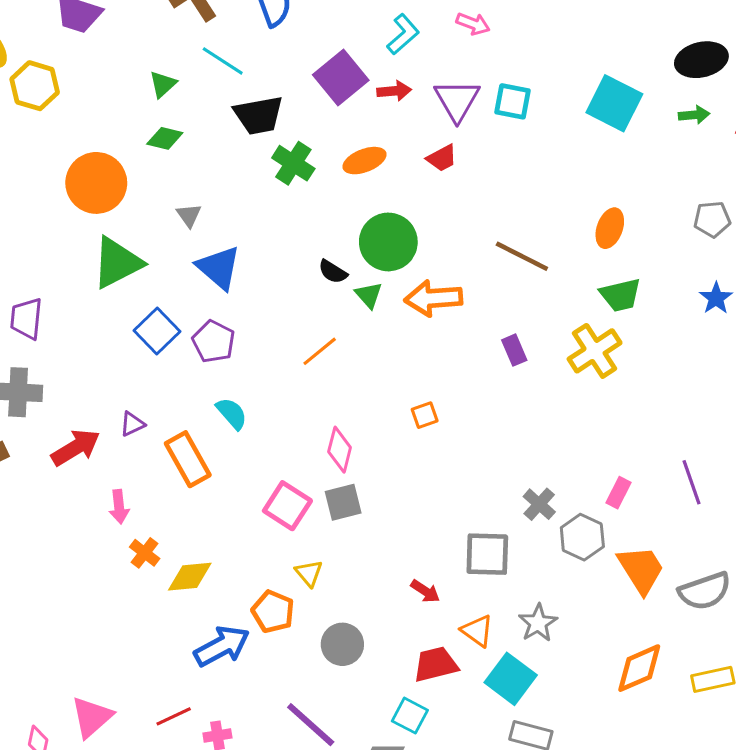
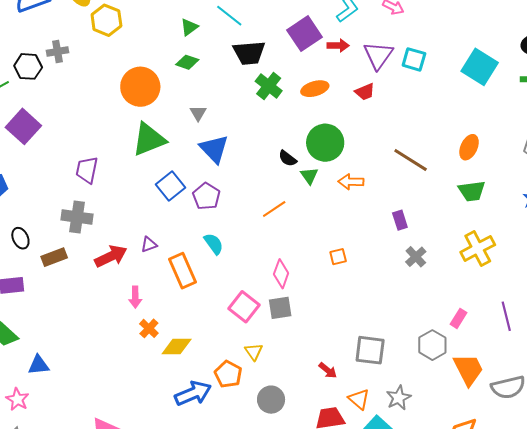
orange arrow: (433, 298) -> (351, 182), size x0.7
yellow cross: (595, 351) -> (478, 248), moved
gray cross: (539, 504) -> (416, 257), moved

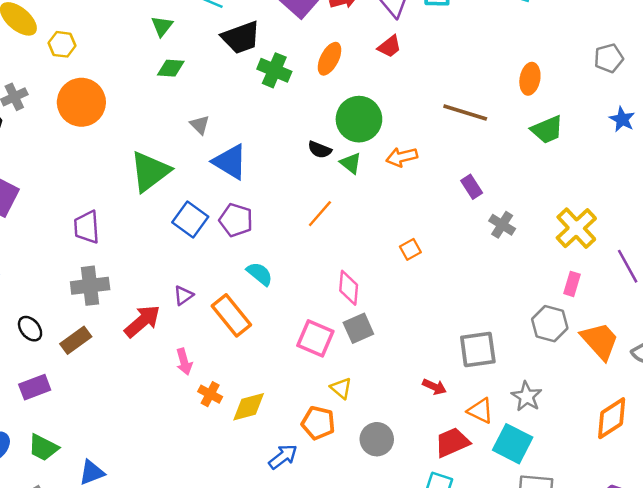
yellow hexagon: (106, 20) -> (62, 44), size x0.7
orange circle: (140, 87) -> (81, 102), moved
orange ellipse: (315, 89) -> (329, 59), turned -32
yellow cross: (478, 248) -> (576, 228), moved
blue arrow: (193, 393) -> (283, 457), size x0.7

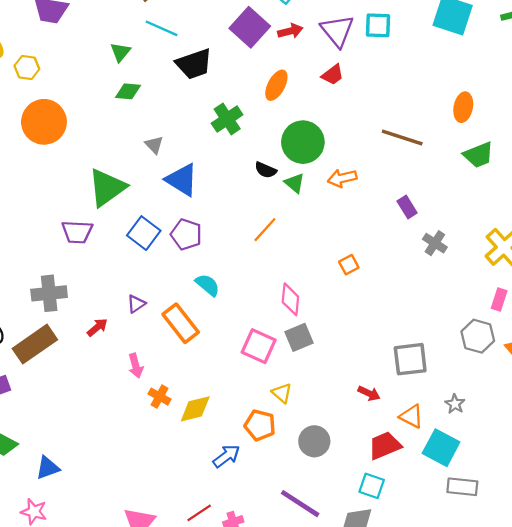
green cross: (274, 70) -> (227, 119), moved, turned 32
purple trapezoid: (87, 227) -> (77, 232), moved, turned -84
red arrow: (142, 321) -> (97, 327), size x0.6
brown rectangle: (76, 340) -> (35, 344), size x1.5
gray star: (527, 396) -> (455, 404), size x0.7

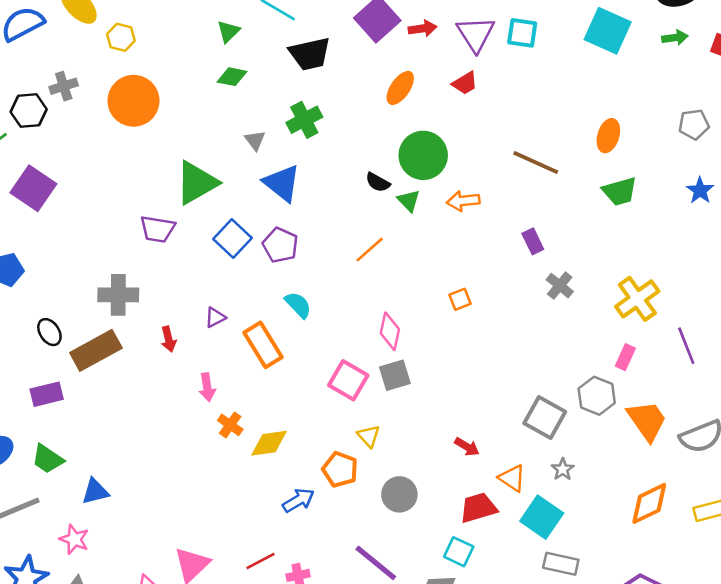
green cross: (227, 119) -> (304, 120), moved
red arrow: (97, 327) -> (169, 339), turned 110
gray square: (410, 359) -> (545, 417), moved, turned 30

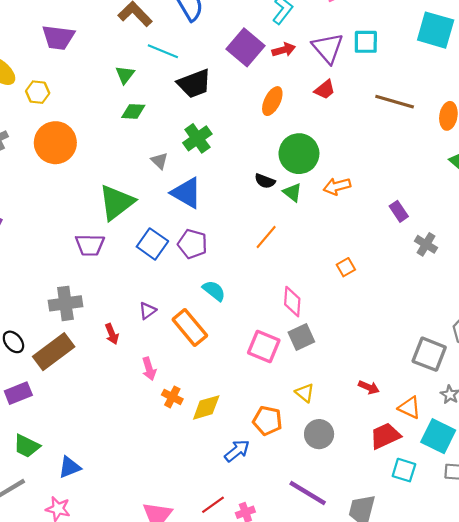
brown line: (536, 162) -> (395, 102), moved
yellow triangle: (369, 436) -> (305, 393), moved
cyan square: (459, 552) -> (404, 470), moved

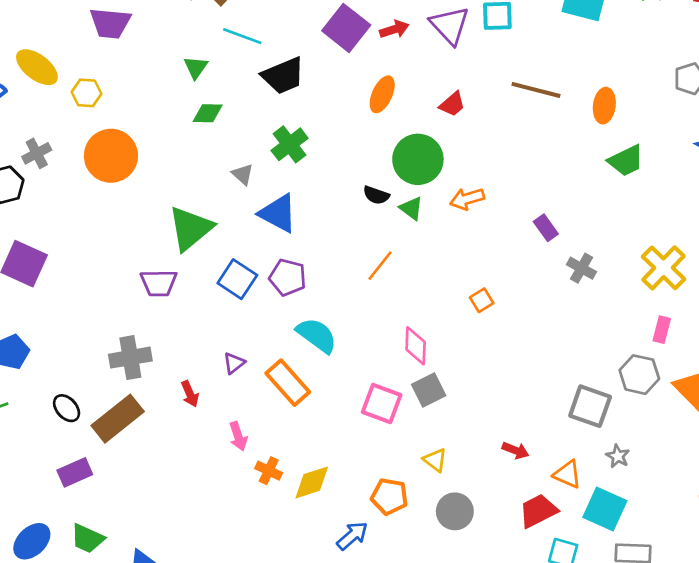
red trapezoid: (325, 90) -> (452, 104), moved
cyan semicircle: (214, 291) -> (317, 335), size x1.4

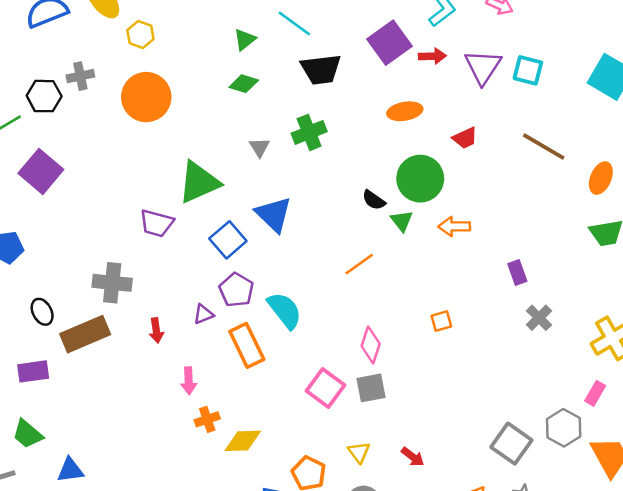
orange ellipse: (382, 94) -> (405, 111), turned 40
blue triangle: (278, 213) -> (274, 214), moved
purple pentagon: (288, 277) -> (236, 290), moved
red arrow: (516, 450) -> (413, 457), moved
orange cross: (269, 471) -> (207, 419), turned 30

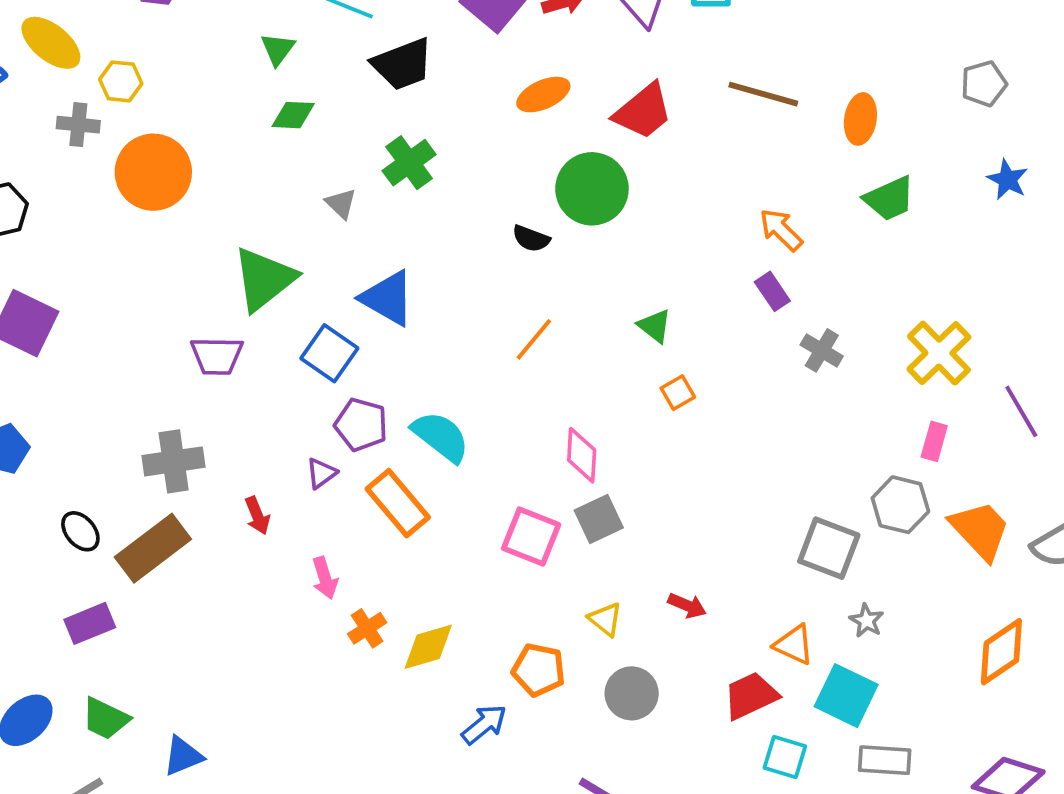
gray cross: (80, 76) -> (78, 125), moved, turned 32
red trapezoid: (465, 138) -> (643, 111), size x1.6
green triangle: (402, 221) -> (655, 326), moved
orange arrow: (454, 226) -> (781, 230), moved, turned 60

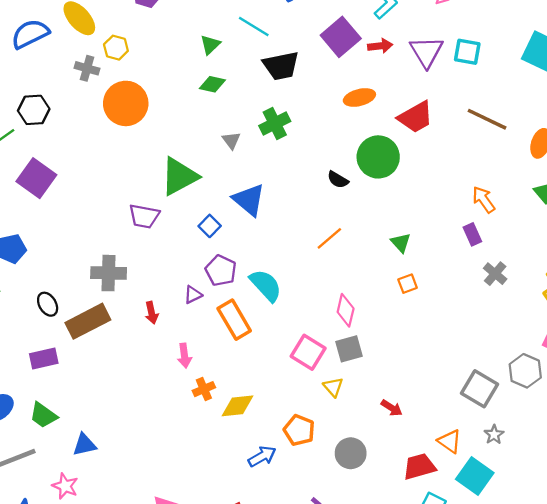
blue square: (329, 353) -> (210, 226), size x0.7
yellow triangle: (605, 619) -> (333, 387), moved

